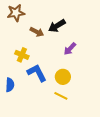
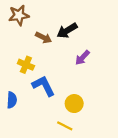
yellow circle: (63, 77) -> (74, 104), moved
yellow line: (61, 96) -> (65, 126), moved

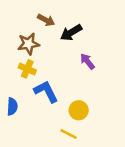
brown star: (19, 15) -> (29, 44), moved
brown arrow: (44, 38) -> (46, 20), moved
purple arrow: (82, 58) -> (87, 61), turned 98

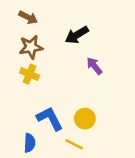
brown arrow: (46, 20) -> (28, 17), moved
blue L-shape: (46, 91) -> (50, 119), moved
blue semicircle: (12, 107) -> (30, 143), moved

